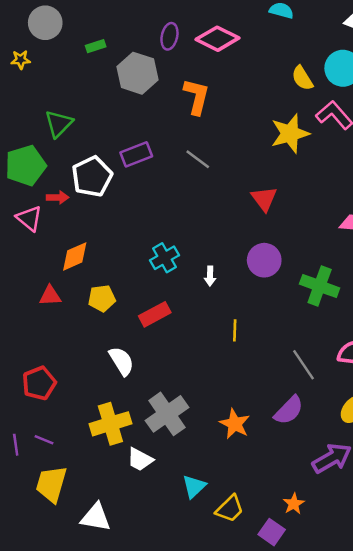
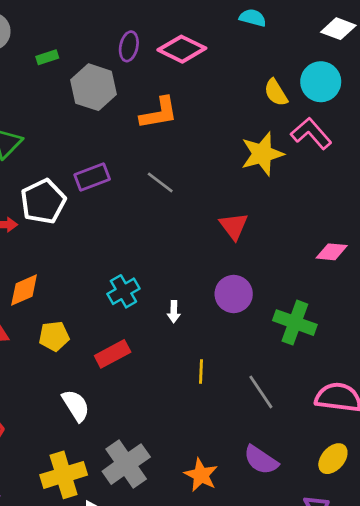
orange L-shape: (197, 97) -> (159, 113), turned 66
gray line: (304, 365) -> (261, 392), moved
purple semicircle: (289, 410) -> (261, 460), turned 80

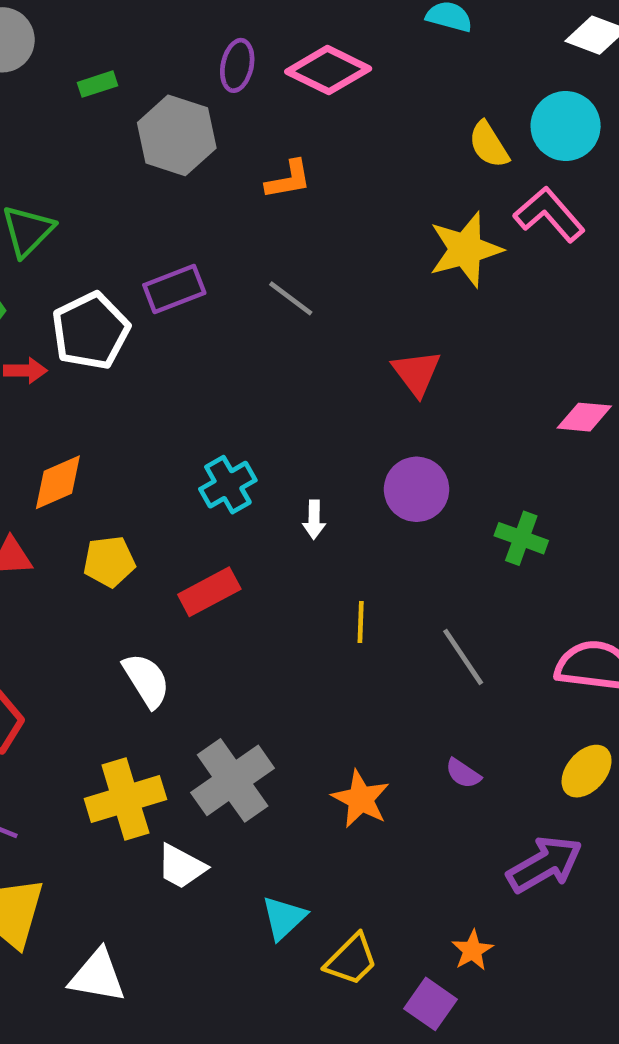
orange L-shape: (159, 113) -> (288, 180), size x0.7
green cross: (295, 323) -> (521, 538), size x0.7
purple semicircle: (261, 460) -> (463, 773), size x0.6

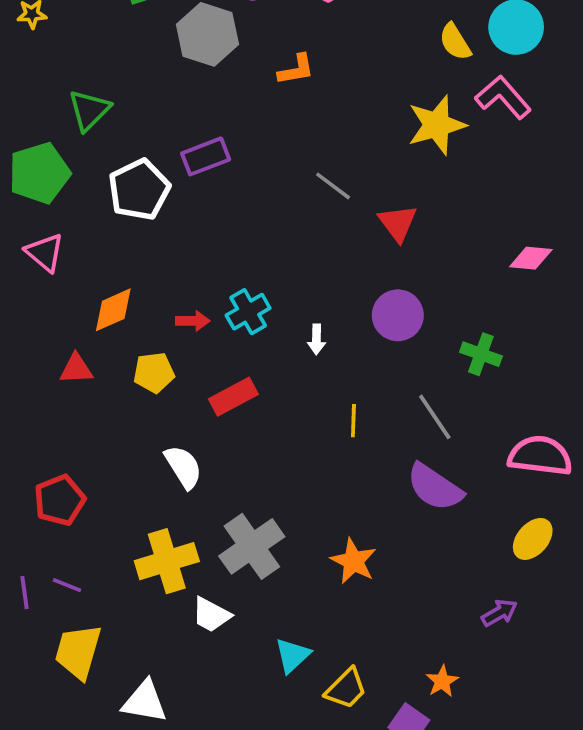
gray line: (291, 298) -> (333, 186), moved
red arrow: (25, 371) -> (193, 321), moved
gray line: (463, 657) -> (435, 417), moved
purple semicircle: (463, 773) -> (435, 487), moved, size x2.0
purple arrow: (545, 864) -> (499, 613), size x0.6

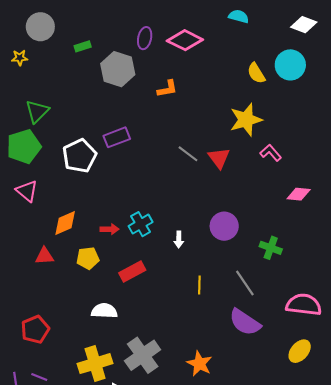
pink L-shape: (503, 97) -> (271, 153), moved, size x0.7
green triangle: (89, 110) -> (37, 111), moved
red triangle: (398, 223) -> (219, 158), moved
white semicircle: (183, 467) -> (104, 311), turned -55

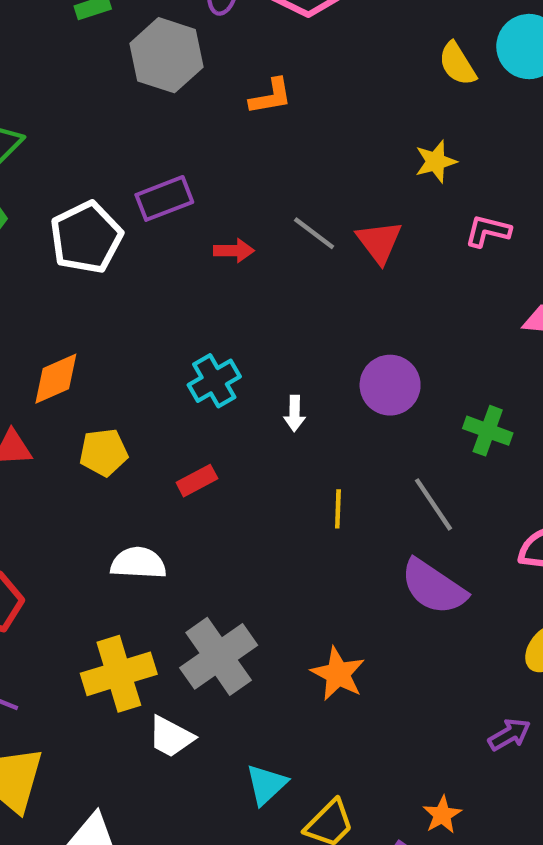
yellow star: (246, 120) -> (436, 162), size x0.6
pink L-shape: (271, 153) -> (488, 231), turned -35
red arrow: (110, 229) -> (234, 251), moved
red rectangle: (132, 272) -> (197, 481), size x0.7

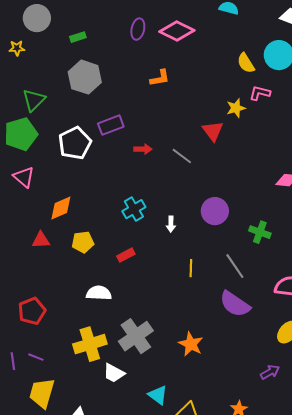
gray hexagon: (167, 55) -> (85, 77), moved
pink L-shape: (488, 231) -> (260, 93), moved
gray line: (314, 233) -> (182, 156), moved
red triangle: (379, 242) -> (213, 131), moved
cyan triangle: (266, 784) -> (158, 395), turned -40

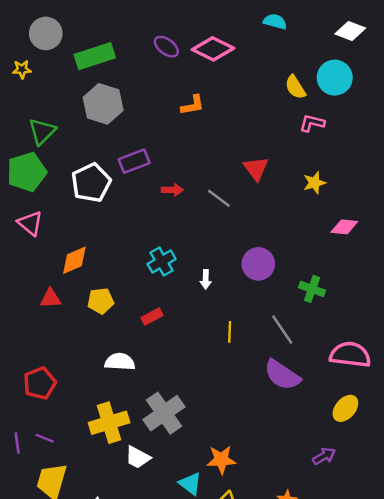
purple ellipse: (138, 29) -> (166, 47), turned -65
green rectangle: (78, 37) -> (95, 56), size x2.0
yellow star: (236, 108) -> (314, 183), moved
orange star: (191, 344) -> (221, 460), moved, turned -30

